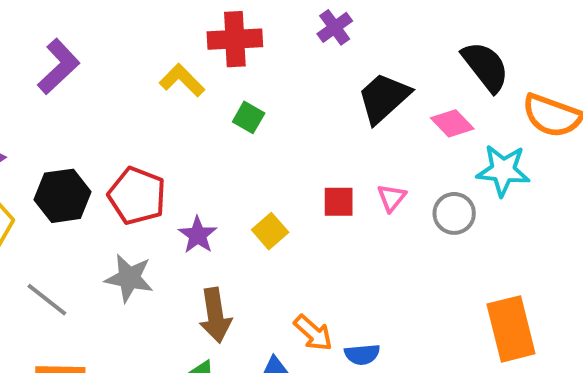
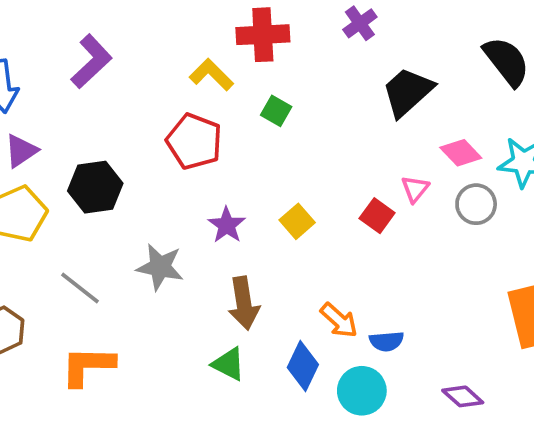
pink diamond: (452, 123) -> (461, 153), moved
red pentagon: (137, 196) -> (194, 141), moved
red square: (339, 202) -> (377, 216), moved, turned 36

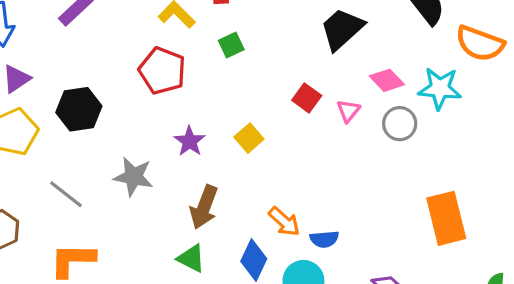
green square: (276, 111) -> (231, 45), turned 35
red square: (377, 216) -> (307, 98), moved
brown arrow: (244, 303) -> (204, 207), turned 30

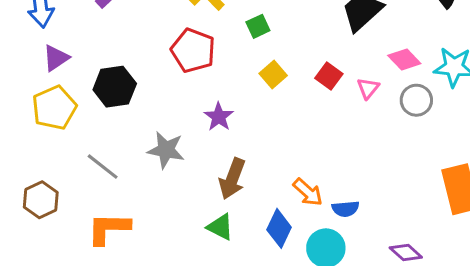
yellow square: (249, 138) -> (273, 75), moved

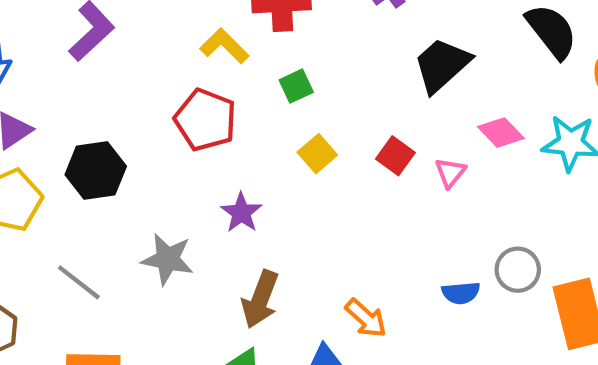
gray circle: (416, 100) -> (518, 270), moved
blue semicircle: (345, 209) -> (461, 293), moved

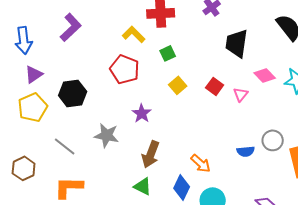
black trapezoid: (442, 65) -> (237, 43), turned -40

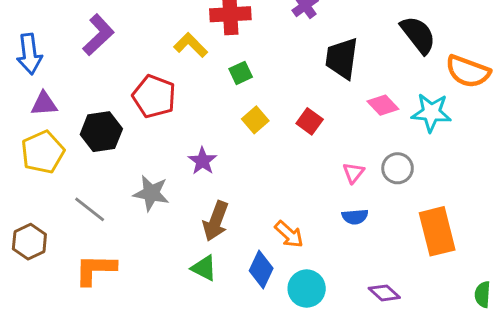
red pentagon: (125, 69) -> (154, 96), moved
purple triangle: (34, 74) -> (44, 104), turned 30
pink triangle: (241, 94) -> (354, 173), moved
gray circle: (273, 140) -> (398, 168), moved

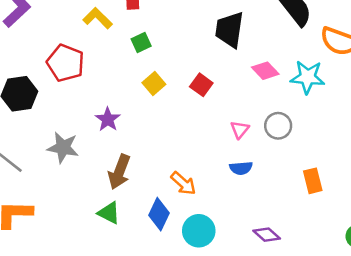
orange rectangle: (437, 231) -> (313, 181), size x0.6

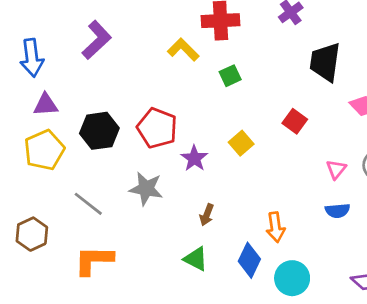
red pentagon: (66, 63) -> (157, 128), moved
yellow square: (154, 83) -> (241, 143), moved
brown arrow: (119, 172) -> (207, 215), size x0.6
orange arrow: (183, 183) -> (276, 227), turned 40

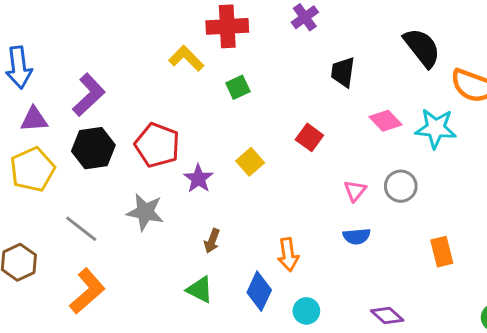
purple L-shape: (97, 40) -> (89, 95), moved
black trapezoid: (325, 62) -> (343, 72), size x0.7
orange L-shape: (94, 260) -> (87, 291), turned 138
cyan circle: (292, 278) -> (306, 311), size x0.7

